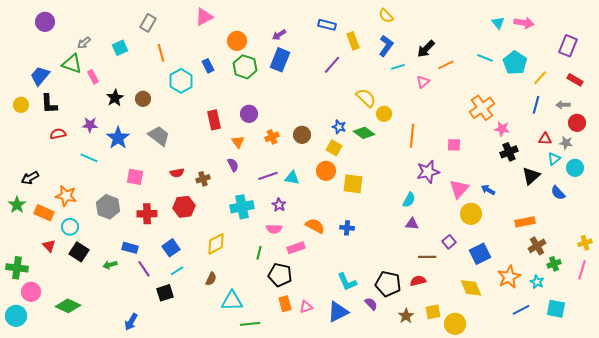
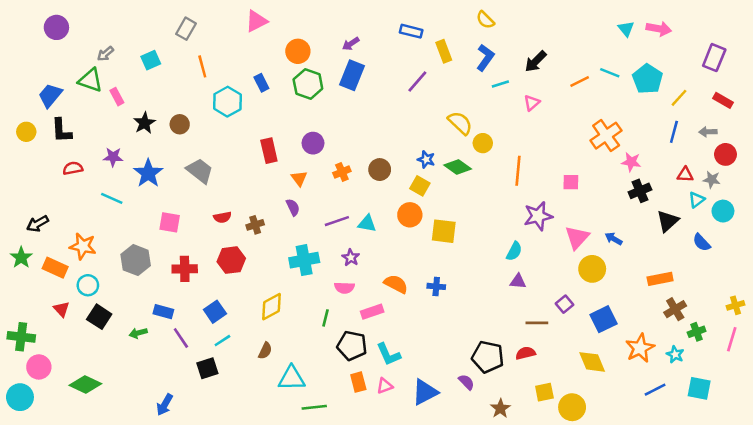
orange line: (446, 65) -> (580, 81), moved
cyan L-shape: (347, 282) -> (388, 354), moved
brown star: (406, 316) -> (500, 408), moved

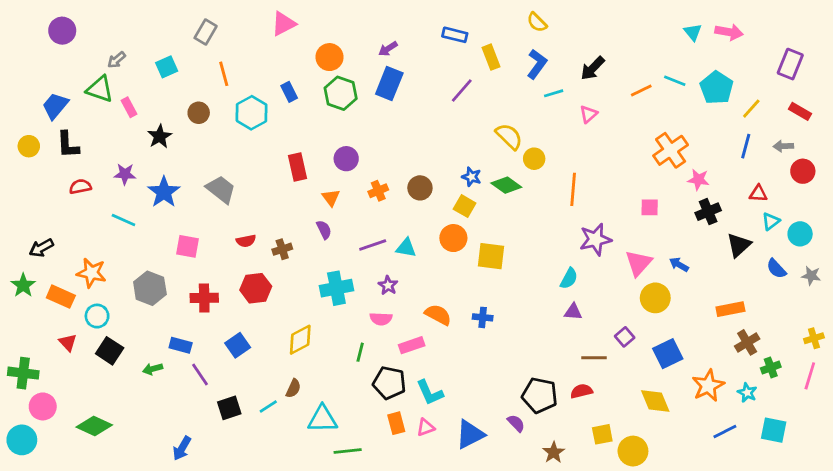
brown circle: (180, 124) -> (199, 113), moved
gray star: (712, 180) -> (811, 276), moved
pink square: (571, 182) -> (650, 207), moved
cyan line: (222, 341) -> (268, 406), moved

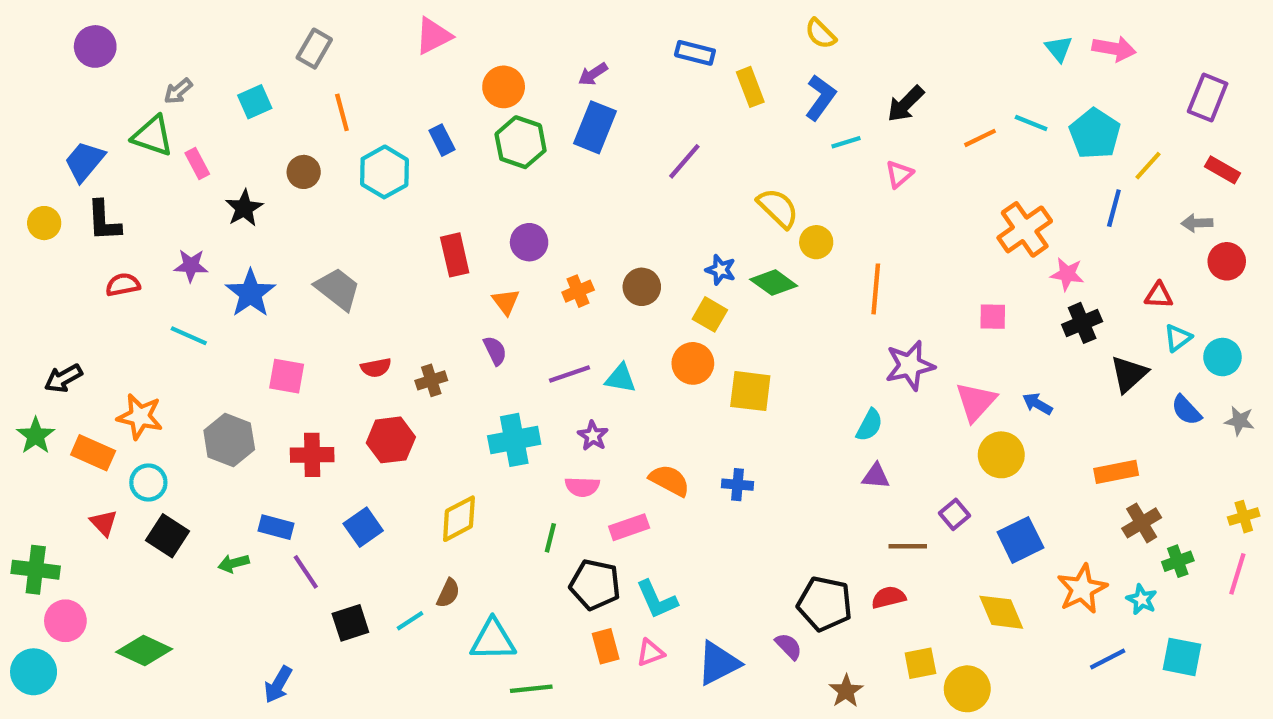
purple line: (462, 90) -> (684, 161), moved
blue line: (746, 146) -> (1114, 208), moved

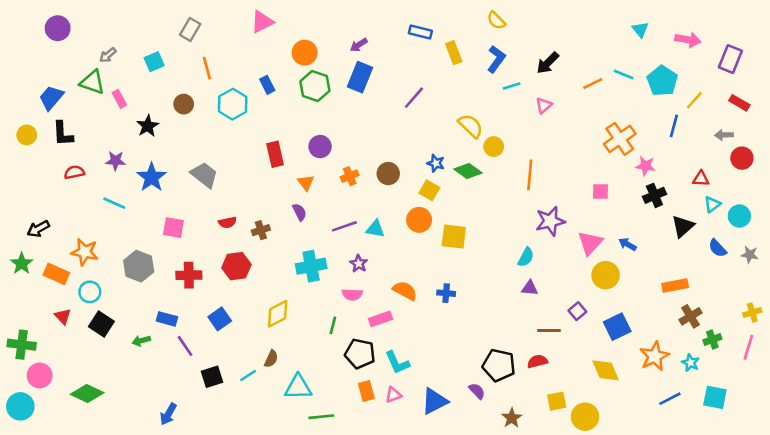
pink arrow: (1114, 49) -> (688, 40), moved

